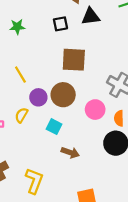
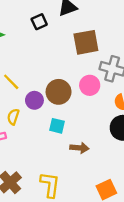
brown square: (74, 60) -> (86, 42), moved
pink circle: (95, 110) -> (90, 85), moved
yellow semicircle: (21, 115) -> (13, 117), moved

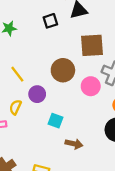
brown circle: (59, 92) -> (63, 70), moved

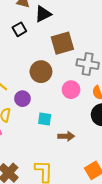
pink circle: (91, 86) -> (71, 90), moved

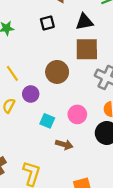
black triangle: (43, 14) -> (84, 22), moved
pink circle: (71, 90) -> (77, 114), moved

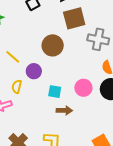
pink circle: (77, 114) -> (83, 88), moved
brown arrow: (64, 145) -> (64, 110), moved

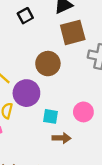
purple circle: (34, 71) -> (26, 93), size x1.5

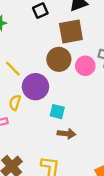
brown square: (73, 32) -> (71, 31), moved
pink circle: (83, 112) -> (85, 66), moved

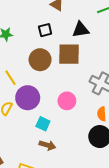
brown circle: (59, 59) -> (40, 60), moved
pink circle: (85, 66) -> (67, 101), moved

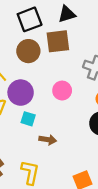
black square: (45, 30) -> (30, 19), size x1.6
cyan square: (43, 124) -> (28, 119), moved

